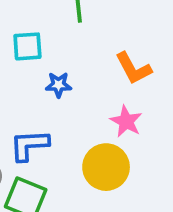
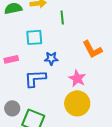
pink star: (126, 121) -> (77, 78), moved
blue L-shape: (29, 145) -> (35, 78), moved

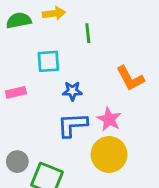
blue L-shape: (35, 78) -> (72, 125), moved

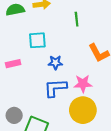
green line: (88, 33) -> (77, 19), moved
pink star: (109, 119) -> (83, 84), turned -30

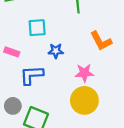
pink rectangle: (13, 64) -> (12, 52), turned 32
blue L-shape: (55, 88) -> (32, 75), moved

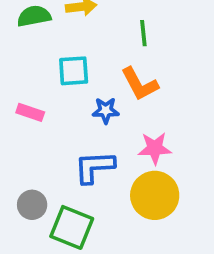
orange L-shape: (101, 41) -> (140, 84), moved
blue L-shape: (32, 75) -> (94, 167), moved

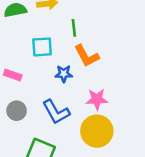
green line: (143, 33) -> (74, 28), moved
blue L-shape: (94, 167) -> (56, 112), turned -116
gray circle: (32, 205) -> (17, 111), moved

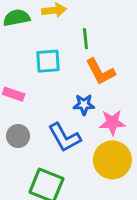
blue star: (64, 74) -> (84, 105), moved

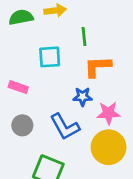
orange L-shape: (100, 72) -> (98, 67), turned 116

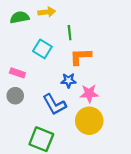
cyan square: (50, 57) -> (42, 49), turned 36
gray circle: (22, 125) -> (15, 96), moved

